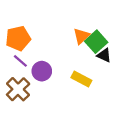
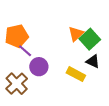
black triangle: (104, 55) -> (93, 61), moved
purple line: (20, 61) -> (25, 51), moved

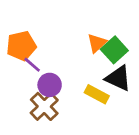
black triangle: (93, 61) -> (118, 78), size x1.5
brown cross: (17, 84) -> (44, 106), moved

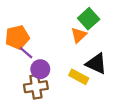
green square: (114, 50) -> (89, 19), moved
brown cross: (44, 106) -> (36, 87), turned 35

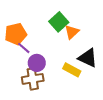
green square: (89, 19) -> (59, 22), moved

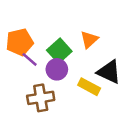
green square: (59, 22) -> (59, 51), moved
purple circle: (37, 63) -> (57, 69), moved

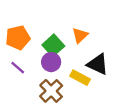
purple line: (30, 59) -> (18, 68), moved
brown cross: (41, 98) -> (51, 91), moved, turned -35

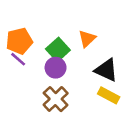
purple line: (18, 68) -> (18, 59), moved
yellow rectangle: (80, 78) -> (109, 95), moved

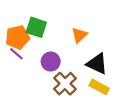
green square: (58, 50) -> (36, 27), moved, turned -30
brown cross: (56, 99) -> (65, 84), moved

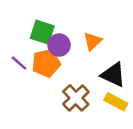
orange pentagon: (18, 37) -> (46, 63), moved
purple circle: (51, 62) -> (59, 45), moved

